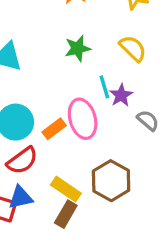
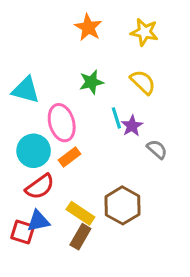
pink ellipse: (83, 119) -> (62, 123), moved

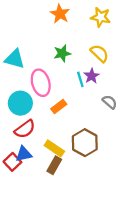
purple star: (132, 126) -> (92, 76), moved
orange rectangle: (69, 157) -> (59, 106), moved
red square: (23, 232) -> (12, 162), turned 30

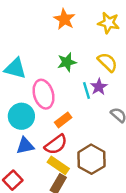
red semicircle: (25, 129) -> (56, 144), moved
blue triangle: (24, 154) -> (25, 146), moved

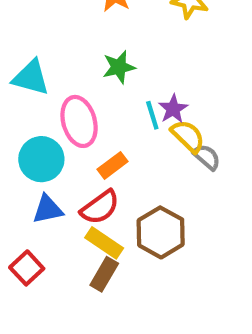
yellow semicircle: (107, 62) -> (188, 136), moved

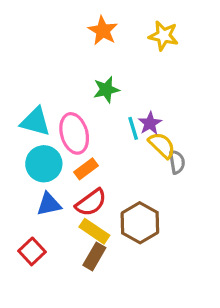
cyan triangle: (31, 78) -> (35, 122), moved
gray semicircle: (207, 157) -> (177, 162), turned 40
orange rectangle: (113, 165) -> (86, 169), moved

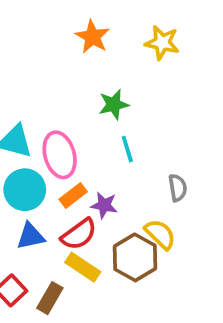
green star: (106, 90) -> (114, 105), moved
purple star: (150, 123) -> (104, 205), moved, turned -30
yellow semicircle: (162, 145) -> (160, 234), moved
brown rectangle: (94, 256) -> (50, 298), moved

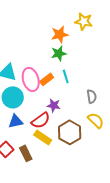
orange star: (92, 37) -> (60, 34), moved, turned 30
orange rectangle: (73, 196) -> (47, 79), moved
yellow semicircle: (160, 234) -> (96, 120), moved
brown rectangle: (50, 298) -> (26, 153), turned -56

